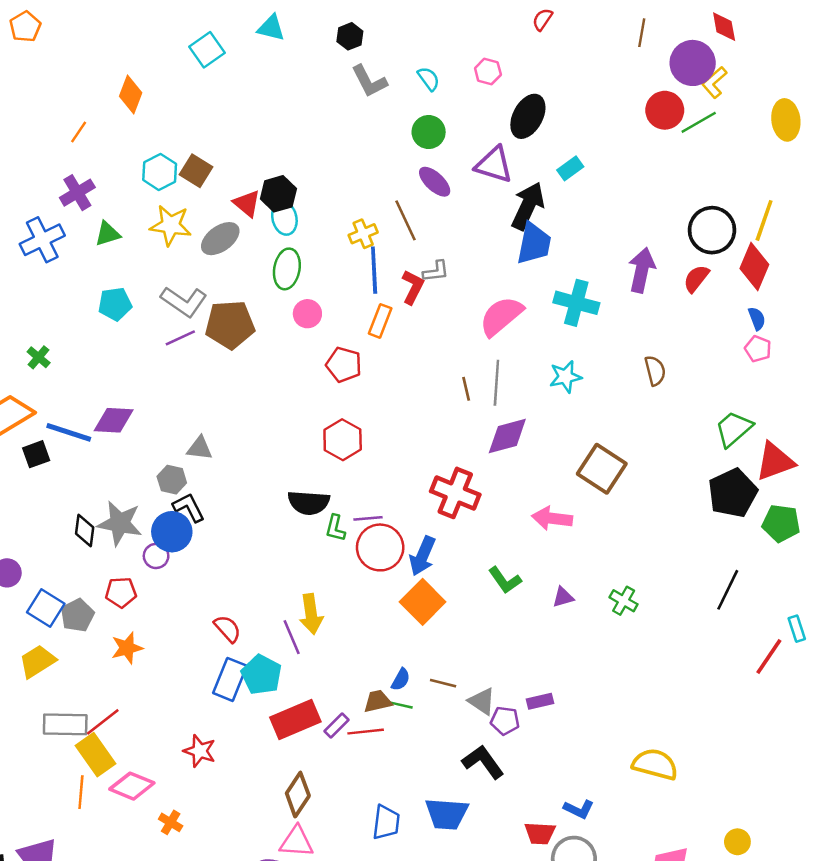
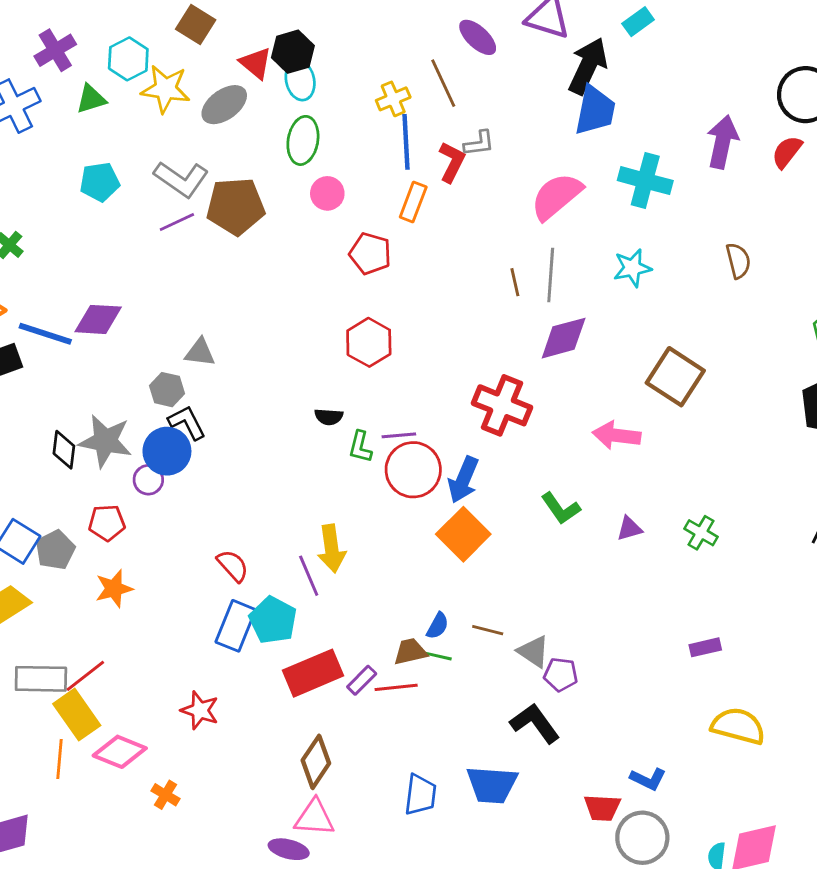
cyan hexagon: (160, 172) -> (128, 59), moved
black semicircle: (309, 503) -> (329, 417), size x0.6
purple rectangle: (540, 701) -> (705, 647), moved

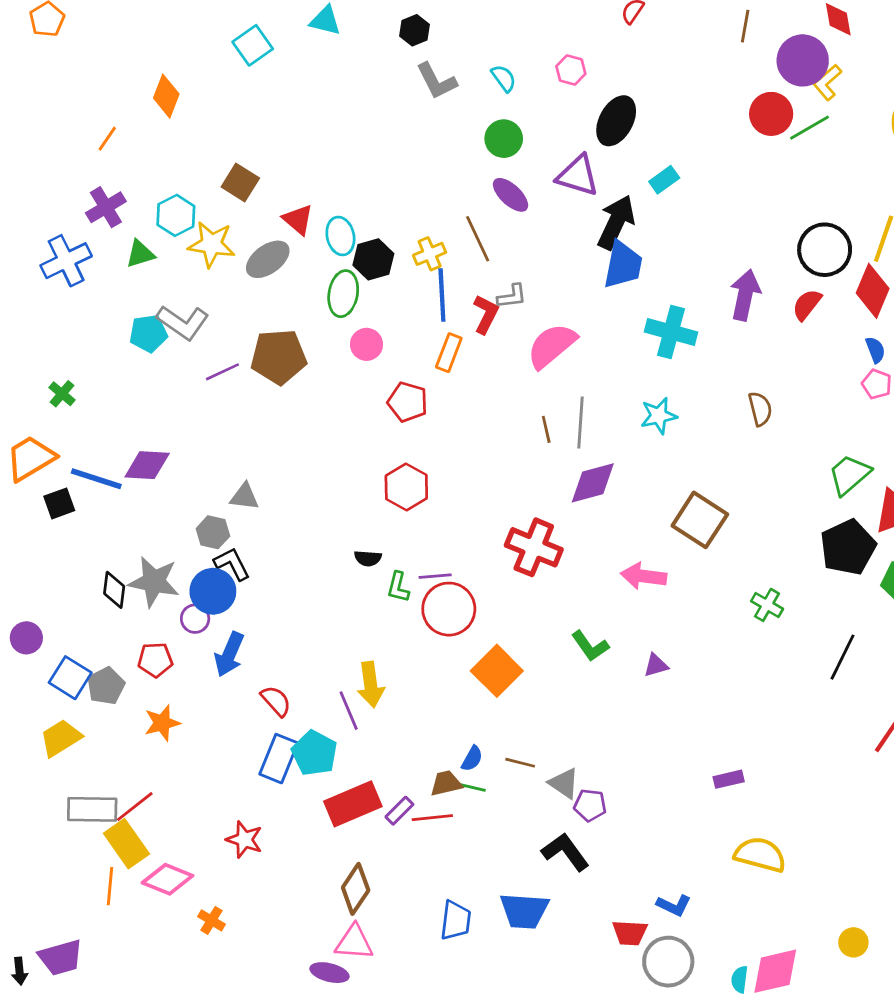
black hexagon: (293, 52) -> (373, 259), moved
gray L-shape: (181, 179) -> (183, 322), moved
pink semicircle: (556, 196) -> (552, 346), moved
blue arrow: (463, 480) -> (229, 654), moved
green cross: (701, 533) -> (767, 605), moved

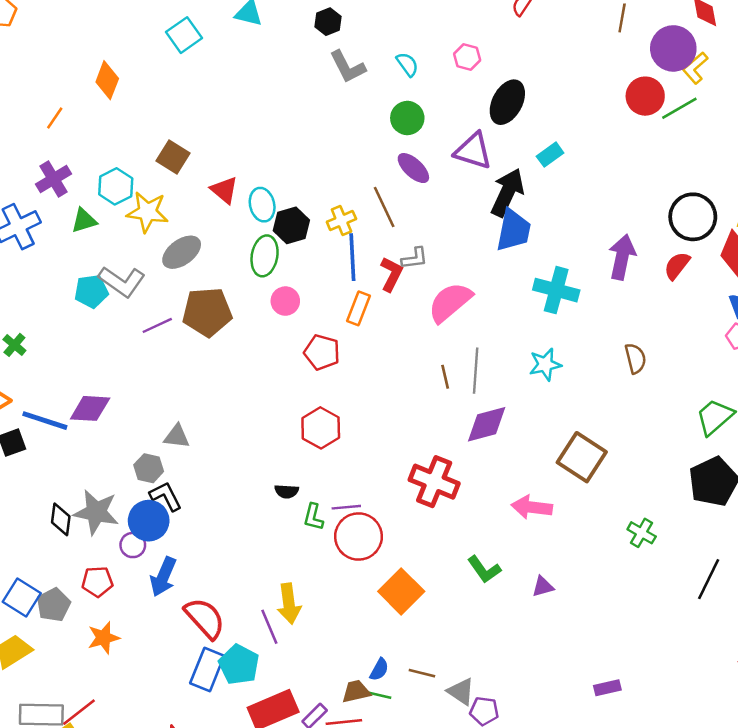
gray ellipse: (268, 259) -> (182, 252), moved
red semicircle: (276, 701) -> (205, 618), size x1.5

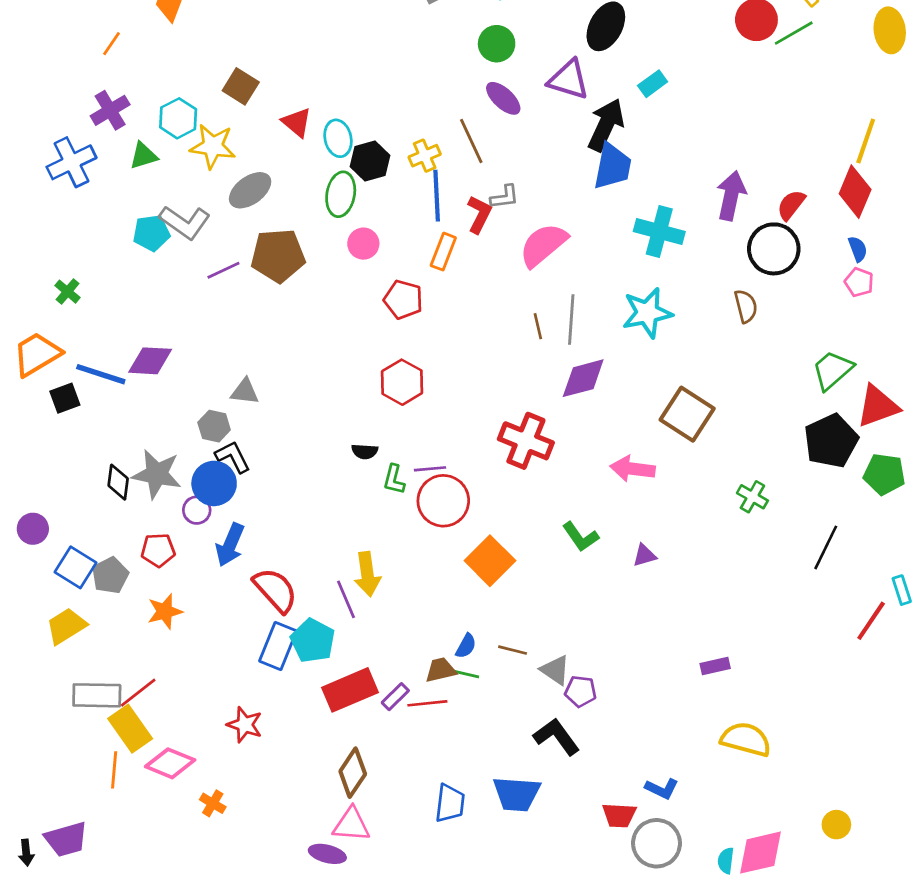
black circle: (693, 217) -> (774, 249), moved
cyan star: (545, 364) -> (647, 313), size x1.4

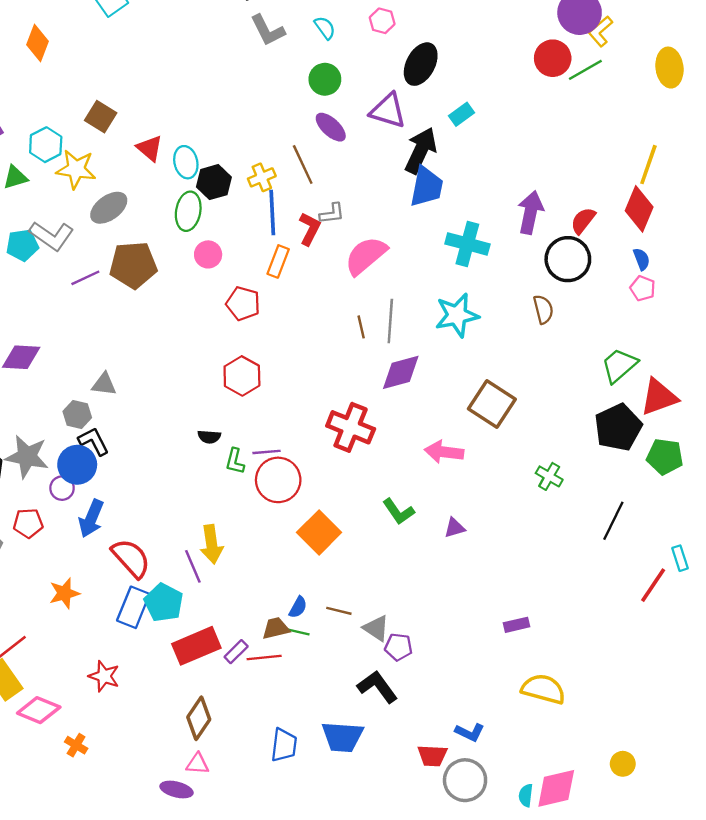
orange star: (165, 611) -> (64, 593), moved
pink triangle: (351, 825) -> (198, 764), size x0.7

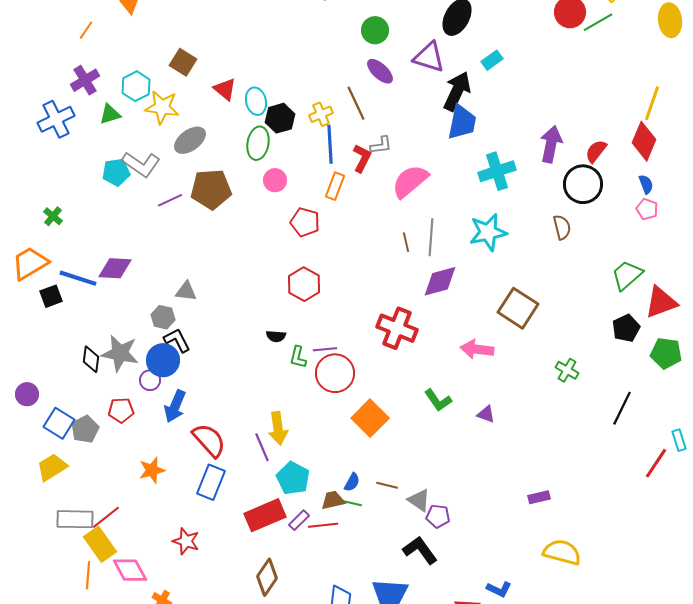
cyan cross: (467, 244) -> (497, 171), turned -33
black pentagon: (618, 427) -> (626, 328), size x0.7
purple triangle: (455, 528) -> (486, 414), turned 36
cyan pentagon: (164, 603) -> (293, 478), moved
pink diamond: (39, 710) -> (130, 570), turned 39

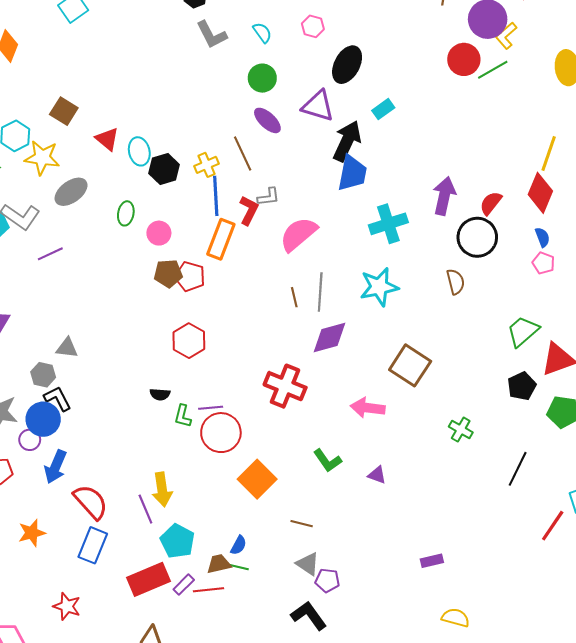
green ellipse: (258, 143) -> (126, 213), moved, size x0.7
orange rectangle: (335, 186) -> (221, 239), size x1.4
brown pentagon: (211, 189) -> (168, 273), moved, size x0.7
brown line: (387, 485) -> (302, 524), moved
yellow semicircle: (562, 552) -> (456, 618), size x0.7

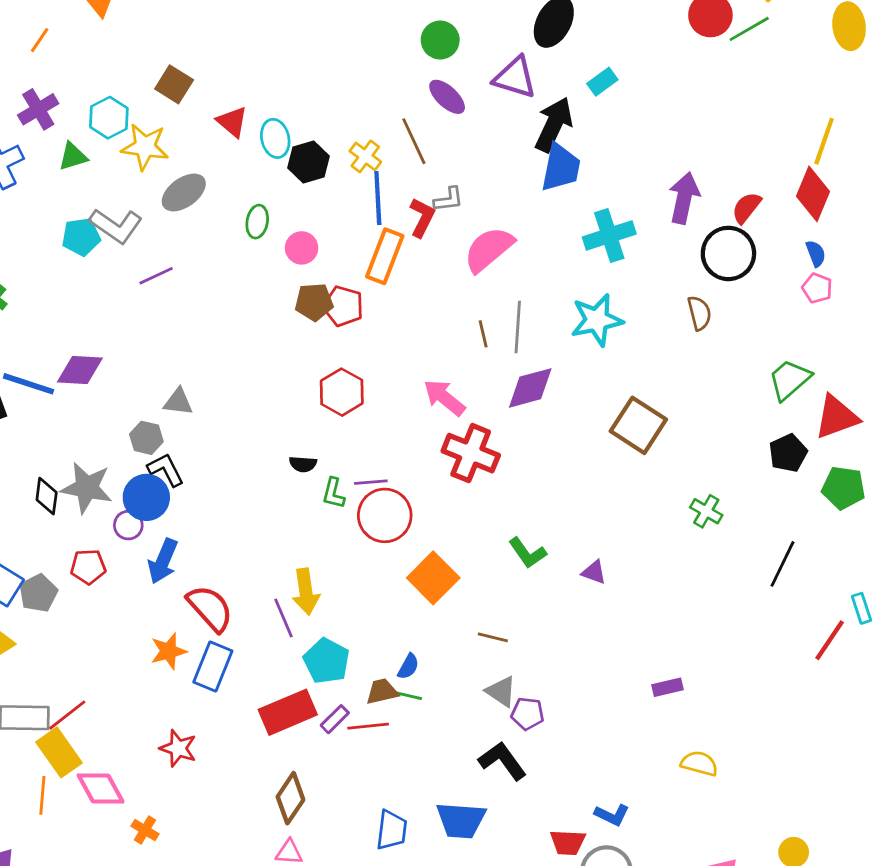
yellow cross: (206, 165) -> (365, 156), turned -30
pink arrow: (368, 408) -> (444, 398), moved, turned 32
orange star: (32, 533) -> (169, 651), moved

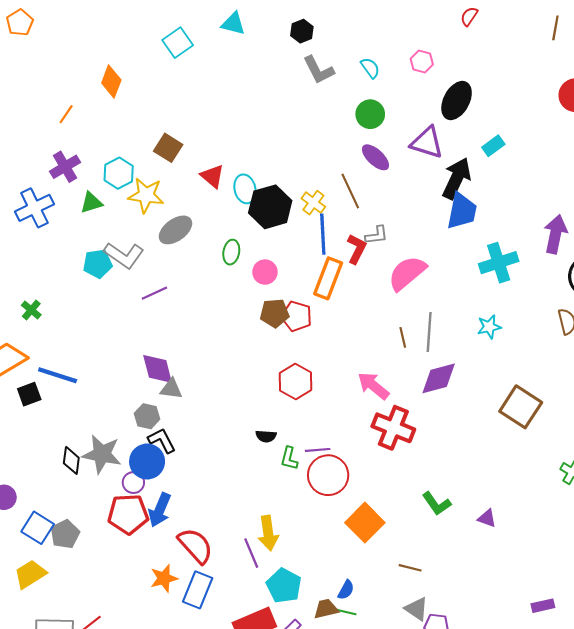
black hexagon: (308, 162) -> (270, 207), size x1.4
cyan star: (597, 320) -> (489, 327), size x0.6
purple diamond: (80, 370) -> (158, 369), moved, turned 72
red pentagon: (88, 567) -> (128, 514), moved, size x1.5

